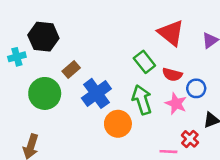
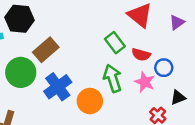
brown rectangle: (71, 69) -> (46, 50), size x1.5
blue cross: (96, 93) -> (58, 87), moved

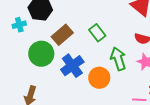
green rectangle: (115, 43) -> (97, 33), moved

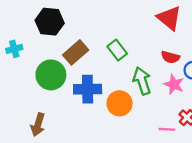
cyan cross: (19, 25) -> (14, 49), moved
blue cross: (72, 66) -> (88, 89), turned 35

